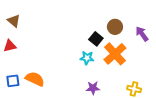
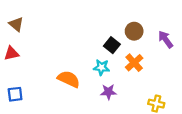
orange cross: (115, 54) -> (134, 63), size x0.7
orange semicircle: (35, 79) -> (69, 79), moved
purple star: (93, 88) -> (108, 92), moved

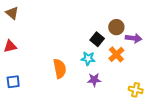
brown triangle: (16, 24) -> (12, 13), moved
purple arrow: (166, 39) -> (134, 38), moved, turned 133
orange semicircle: (69, 79) -> (60, 69), turned 54

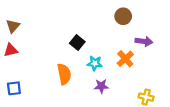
brown triangle: (12, 13) -> (13, 26), moved, turned 32
brown circle: (116, 27) -> (123, 16), moved
black square: (97, 39) -> (77, 42), moved

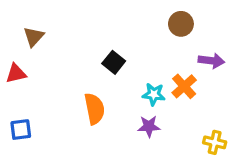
brown triangle: (13, 26) -> (34, 37), moved
cyan star: (95, 63) -> (154, 94), moved

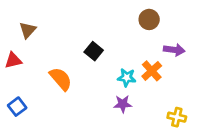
orange semicircle: (94, 109) -> (61, 79), moved, turned -30
blue square: (21, 130) -> (17, 107), turned -30

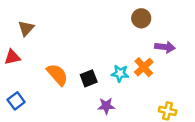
black square: (94, 51) -> (89, 78), moved, turned 30
purple star: (123, 104) -> (106, 106), moved

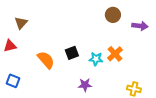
purple arrow: (165, 47) -> (140, 26), moved
black square: (89, 78) -> (72, 53), moved
blue square: (16, 101) -> (13, 81), turned -32

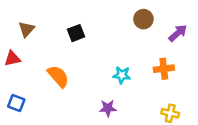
purple arrow: (140, 26) -> (178, 33), turned -49
black square: (72, 53) -> (76, 33), moved
orange cross: (115, 54) -> (164, 69), moved, turned 35

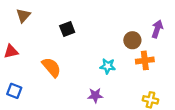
brown circle: (143, 19) -> (132, 40), moved
brown triangle: (26, 29) -> (23, 15), moved
purple arrow: (178, 33) -> (157, 29), turned -30

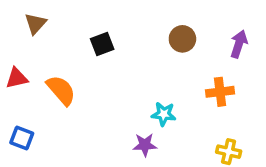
brown circle: (132, 40) -> (182, 39), moved
cyan star: (108, 66) -> (164, 114), moved
orange semicircle: (51, 67) -> (61, 90), moved

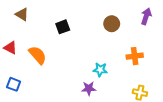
brown triangle: (35, 23) -> (22, 14), turned -40
purple arrow: (239, 44) -> (146, 16), moved
red triangle: (17, 78) -> (10, 48), turned 40

